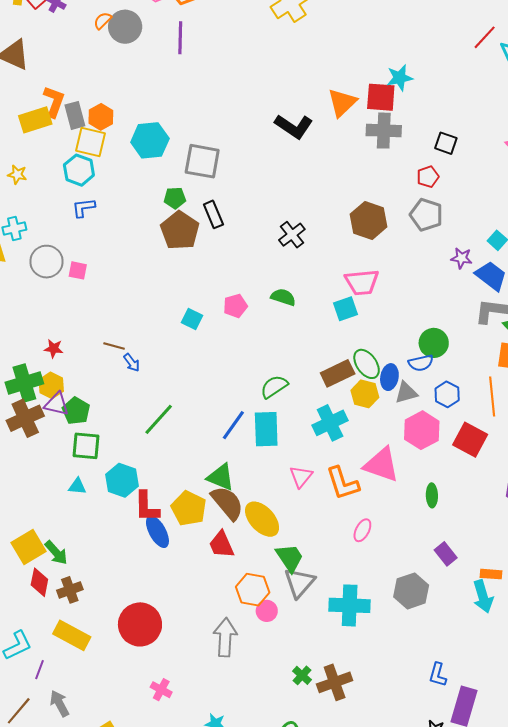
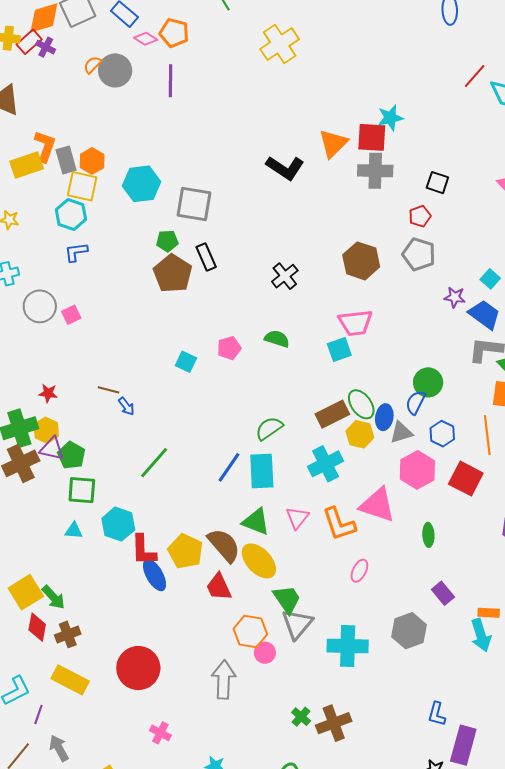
pink square: (78, 270) -> (71, 315), turned -36
blue semicircle: (421, 363) -> (416, 402), turned 130
green triangle: (221, 477) -> (256, 522), moved

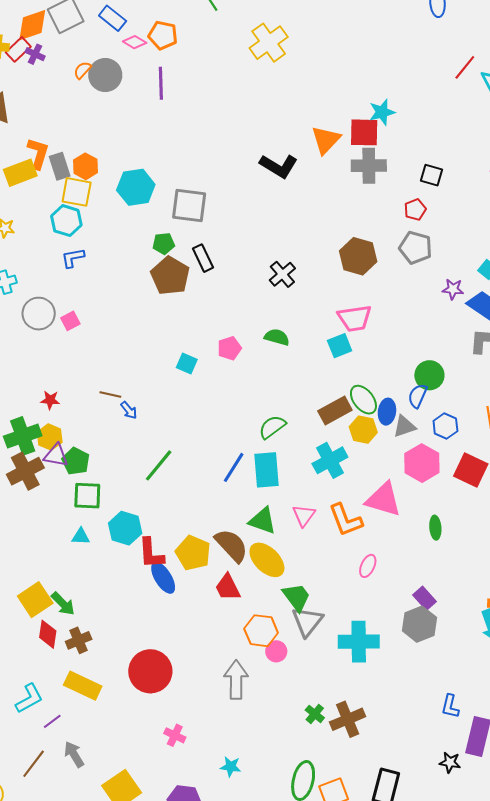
purple rectangle: (443, 593) -> (425, 598), moved
purple line: (38, 714) -> (52, 721), turned 36

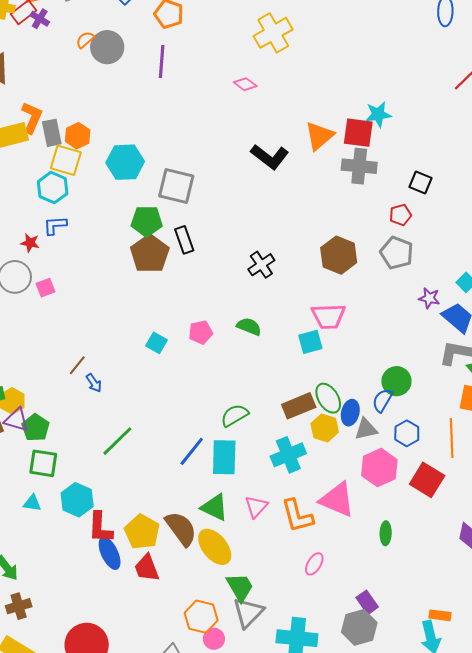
pink diamond: (135, 42) -> (245, 84), moved
green pentagon: (164, 243) -> (147, 221), size x1.4
brown line: (110, 394) -> (77, 365), turned -70
red star: (50, 400) -> (30, 243), moved
red trapezoid: (228, 587) -> (147, 568), moved

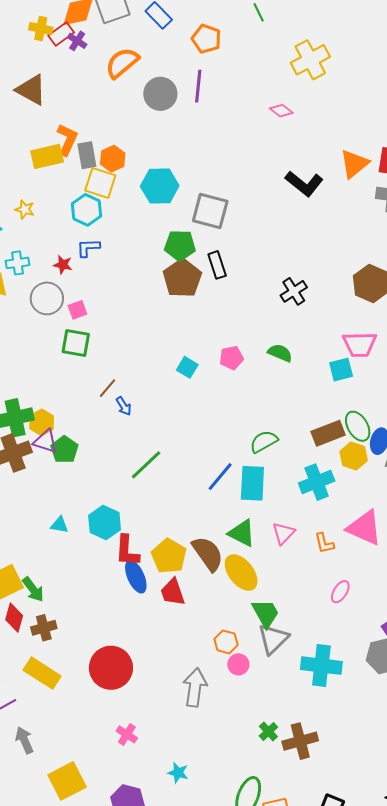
orange semicircle: (85, 40) -> (122, 63), size x1.8
gray circle: (107, 47) -> (160, 94), moved
green square: (43, 463) -> (76, 343), moved
orange L-shape: (297, 516) -> (324, 543), size x0.6
orange hexagon: (201, 617) -> (226, 642), size x0.7

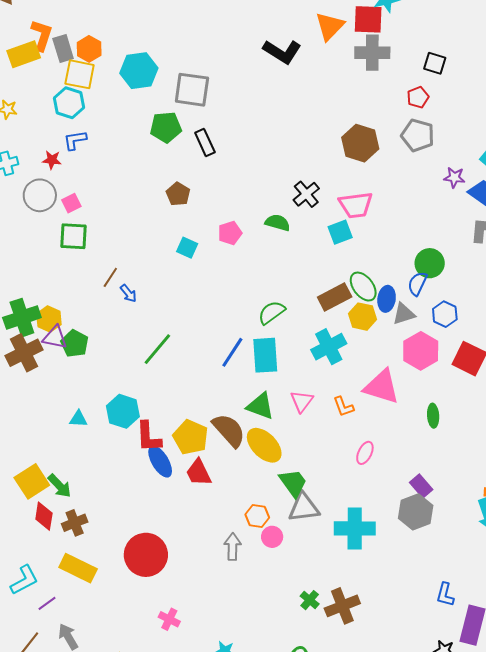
brown pentagon: (182, 278) -> (178, 194), moved, size x0.6
black cross: (294, 291) -> (306, 194), moved
gray triangle: (273, 639) -> (304, 508), turned 44
gray arrow: (195, 687) -> (232, 547), moved, size x0.7

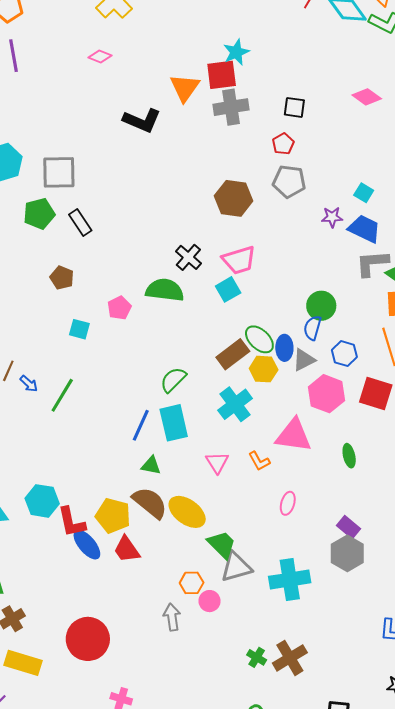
green semicircle: (278, 223) -> (165, 290), size x1.5
green line: (157, 349) -> (62, 395), moved
green triangle: (260, 406) -> (151, 465), moved, size x0.7

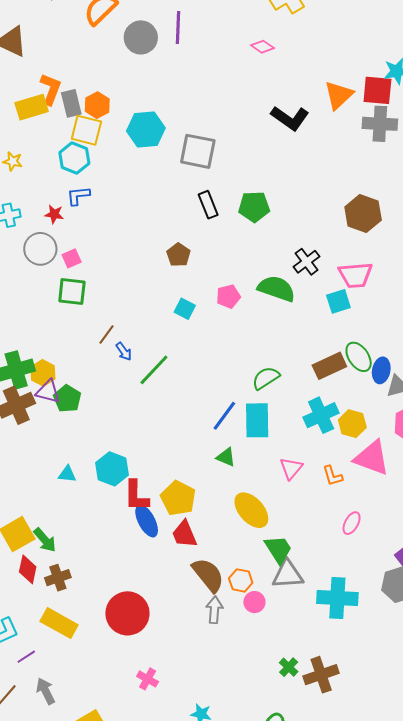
green pentagon: (39, 214) -> (254, 207), moved
yellow hexagon: (264, 369) -> (352, 424), moved
brown semicircle: (150, 503) -> (208, 575), moved

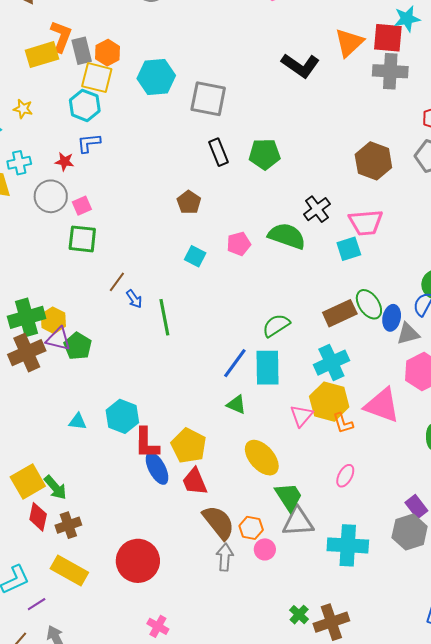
green line: (154, 370) -> (164, 317), turned -54
yellow hexagon: (352, 424) -> (329, 402), moved, size x1.4
pink ellipse: (352, 523) -> (345, 476), moved

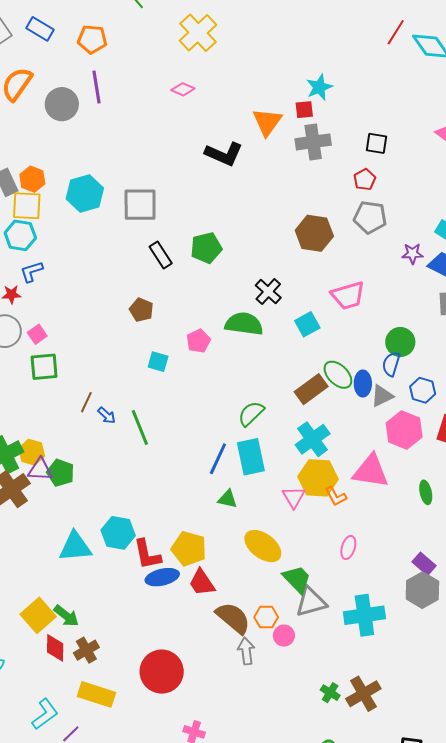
red square: (388, 38) -> (304, 110), size x0.6
pink trapezoid: (366, 222) -> (348, 295), moved
cyan triangle: (78, 422) -> (75, 547), size x1.8
blue ellipse: (157, 468) -> (162, 577), turned -64

